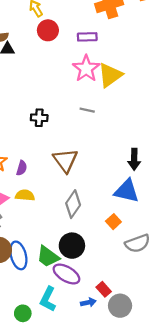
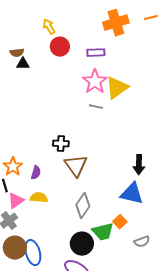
gray line: (87, 110) -> (96, 107), moved
black cross: (39, 118) -> (61, 144), moved
gray semicircle: (137, 243) -> (142, 242), size x0.7
green trapezoid: (48, 257) -> (103, 232), moved, turned -50

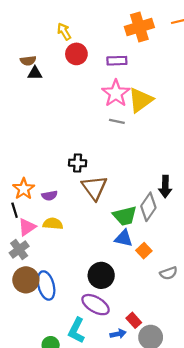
purple semicircle: (36, 173) -> (49, 196), turned 64
blue triangle: (132, 194) -> (124, 238), moved, size x0.7
gray diamond: (83, 206) -> (148, 207), moved
green trapezoid: (103, 232) -> (125, 216), moved

